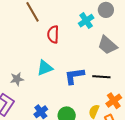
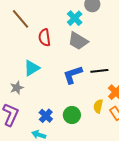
gray trapezoid: (108, 45) -> (78, 41), moved
cyan triangle: (45, 68) -> (32, 68), moved

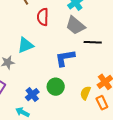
black line: (99, 71) -> (93, 42), moved
green circle: (72, 115) -> (56, 87), moved

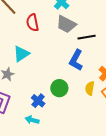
blue L-shape: (65, 58) -> (76, 60), moved, turned -40

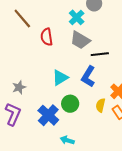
cyan triangle: (21, 54) -> (60, 78), moved
blue cross: (38, 101) -> (48, 115), size x1.5
cyan arrow: (32, 120) -> (67, 140), moved

